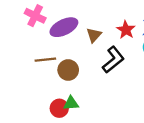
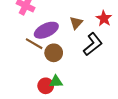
purple ellipse: (64, 27) -> (46, 30), moved
brown line: (45, 60) -> (34, 44), turned 36

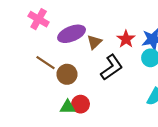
purple ellipse: (46, 30) -> (72, 34), moved
red circle: (46, 86) -> (81, 104), moved

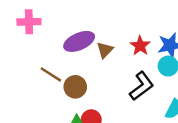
pink cross: (39, 19) -> (29, 22), moved, turned -30
black L-shape: (112, 67) -> (142, 86), moved

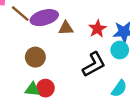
brown triangle: (105, 50) -> (66, 28), turned 35
brown line: (51, 74) -> (20, 14), moved

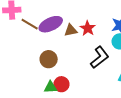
red star: (97, 29) -> (88, 28), moved

